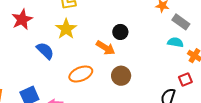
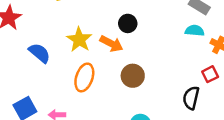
yellow star: (66, 29) -> (79, 40), moved
orange ellipse: (81, 74) -> (84, 77), turned -45

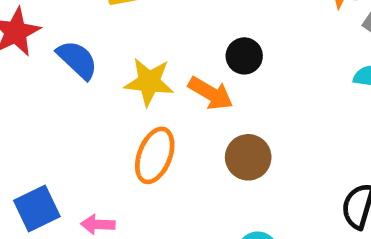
yellow star: (79, 40) -> (149, 82), turned -30
blue semicircle: (40, 53) -> (77, 60), moved

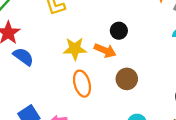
blue semicircle: (77, 60) -> (23, 57), moved
orange ellipse: (155, 155) -> (82, 84), turned -30

